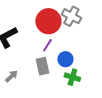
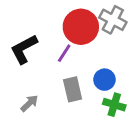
purple line: (47, 45) -> (64, 53), moved

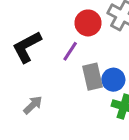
red circle: (81, 27) -> (88, 23), size x0.7
gray rectangle: (73, 89) -> (92, 77), moved

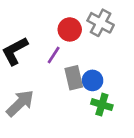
gray arrow: (33, 105) -> (20, 103), size x1.6

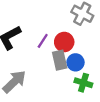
red circle: (70, 29) -> (64, 42), moved

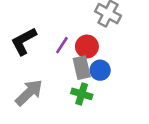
green cross: (83, 83) -> (82, 94), moved

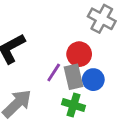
purple line: (62, 45) -> (54, 73), moved

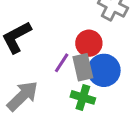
blue circle: (93, 80) -> (104, 70), size x1.4

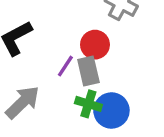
blue circle: (104, 70) -> (111, 110), moved

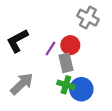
purple line: (65, 66) -> (50, 48), moved

